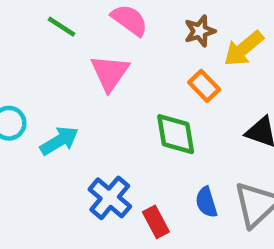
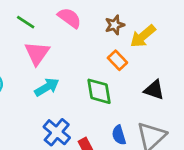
pink triangle: (110, 73) -> (37, 53), moved
cyan arrow: (59, 141) -> (47, 87), moved

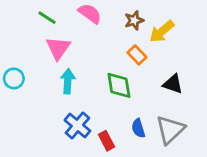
cyan arrow: (47, 87) -> (68, 81), turned -55

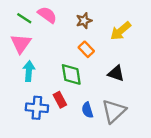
green line: (47, 18) -> (24, 18), moved
yellow arrow: (162, 31) -> (121, 31), moved
blue cross: (77, 125) -> (37, 108), turned -35
red rectangle: (107, 141) -> (60, 100), moved

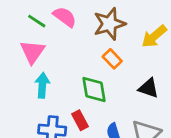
brown star: (84, 21) -> (109, 24), size x1.6

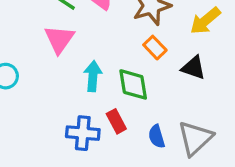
cyan arrow: (42, 85) -> (93, 76), moved
black triangle: (149, 88) -> (194, 68), moved

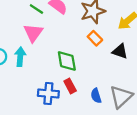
cyan arrow: (93, 76) -> (20, 57), moved
green diamond: (133, 84) -> (67, 61), moved

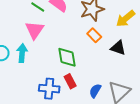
blue semicircle: (96, 96) -> (95, 91), turned 48

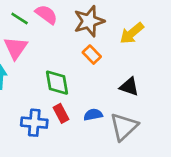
black triangle: (118, 48) -> (129, 87), moved
blue semicircle: (95, 91) -> (93, 115), moved, turned 48

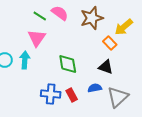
orange rectangle: (92, 55) -> (110, 43), moved
black triangle: (129, 87) -> (106, 67), moved
red rectangle: (61, 113) -> (72, 95), moved

